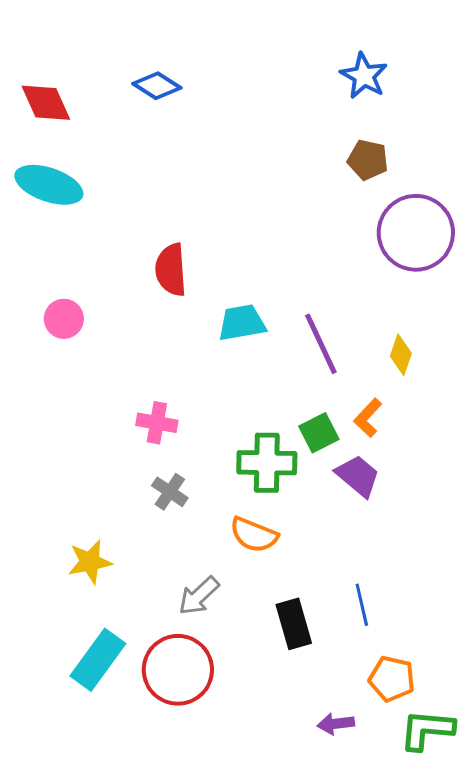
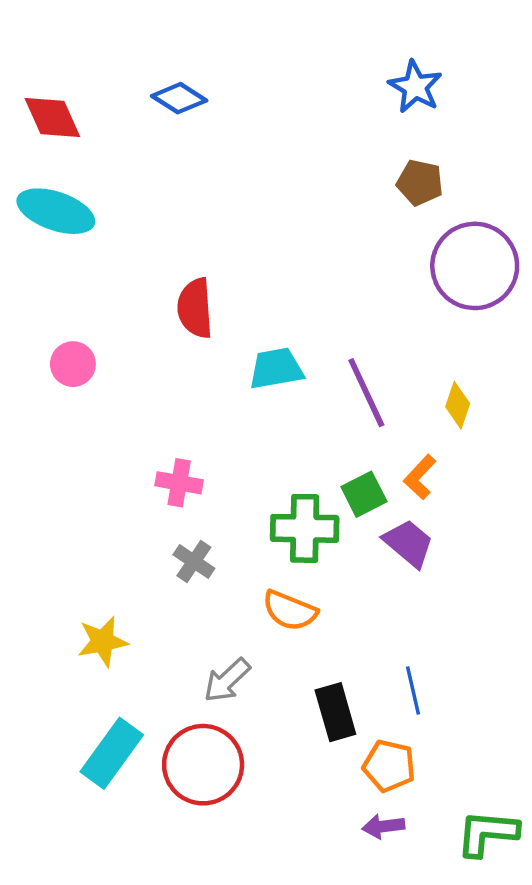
orange pentagon: (392, 679) -> (389, 766), moved

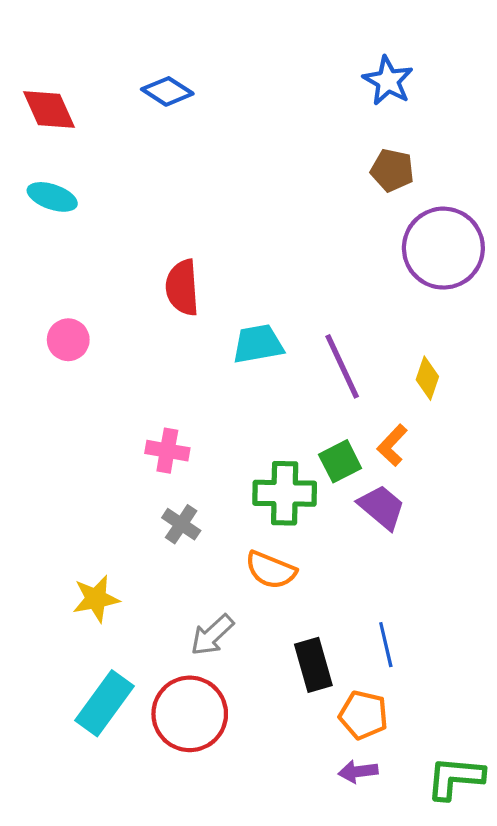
cyan ellipse: (56, 211) -> (52, 197), size x0.7

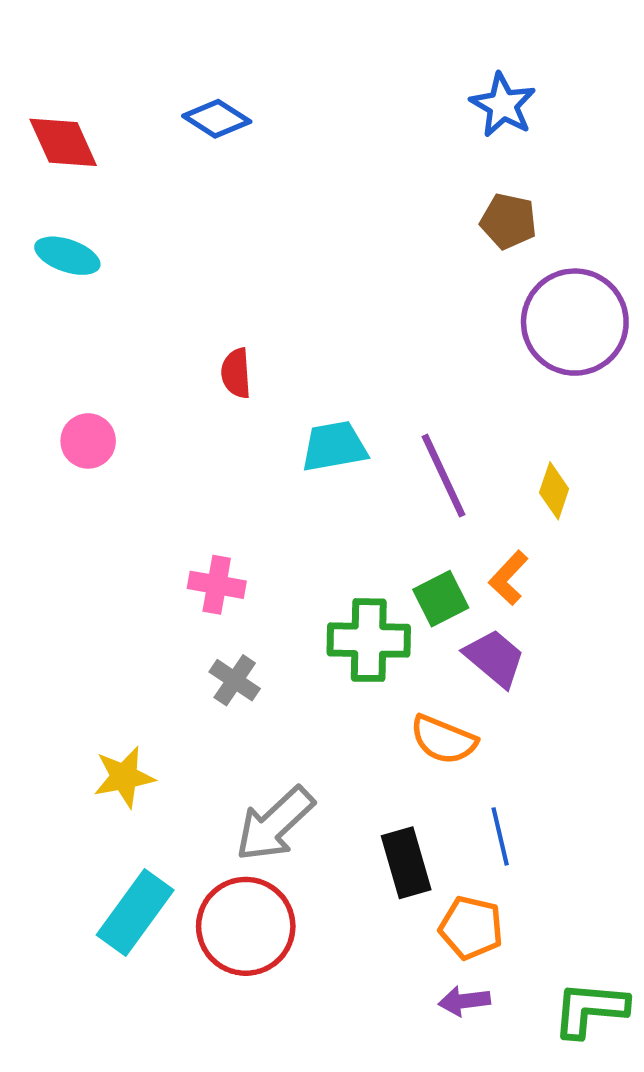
red semicircle: (182, 288) -> (236, 373), size x0.7
orange semicircle: (271, 570) -> (443, 740), moved
gray arrow: (212, 635) -> (275, 824), size x1.4

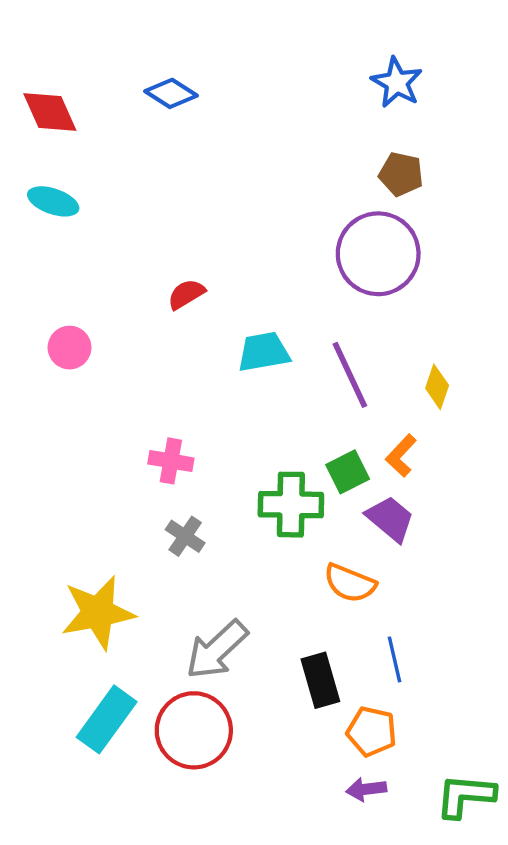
purple circle: (575, 322) -> (378, 254), moved
red semicircle: (236, 373) -> (186, 294), turned 63
yellow star: (124, 777) -> (98, 613), size x1.5

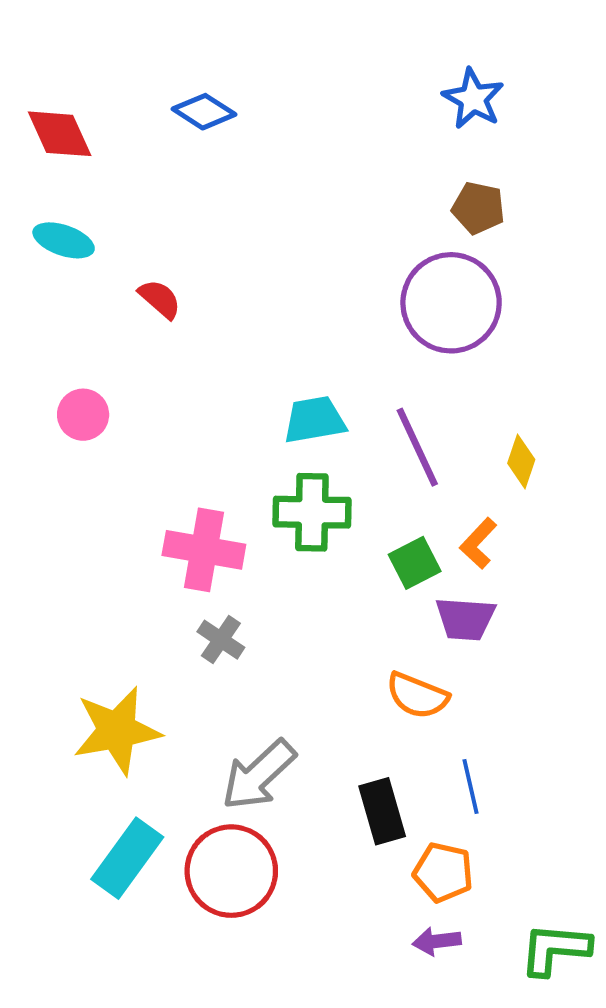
red semicircle: (186, 294) -> (160, 299), moved, turned 72
pink cross: (171, 461) -> (204, 550), size x1.5
green cross: (291, 505) -> (312, 512), moved
purple trapezoid: (390, 519) -> (465, 619), turned 144

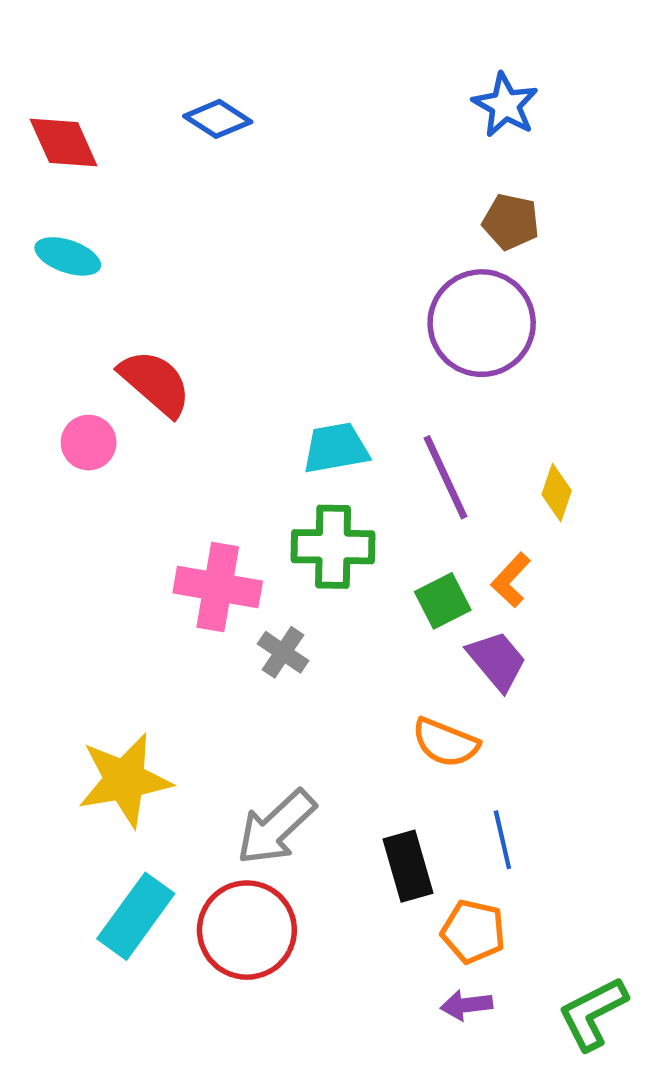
red semicircle: (160, 299) -> (155, 383), moved, size x1.6
purple trapezoid: (465, 619) -> (497, 661), turned -134
gray cross: (221, 640) -> (283, 652), moved
green L-shape: (555, 949) -> (593, 1013), turned -32

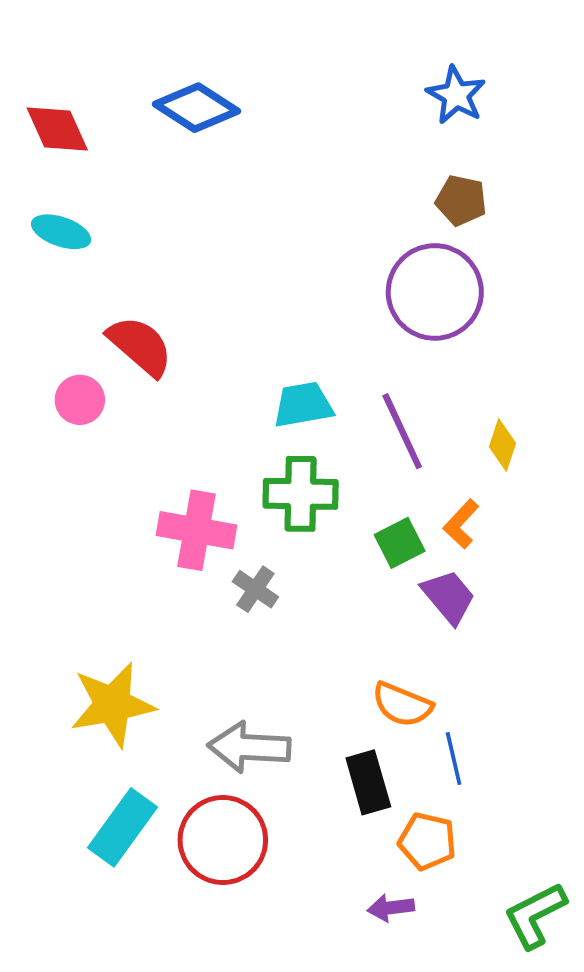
blue diamond: (218, 119) -> (197, 108), size x1.4
orange semicircle: (446, 743) -> (402, 705), moved
gray arrow: (276, 827) -> (249, 747), turned 46
purple arrow: (466, 1005) -> (391, 908), moved

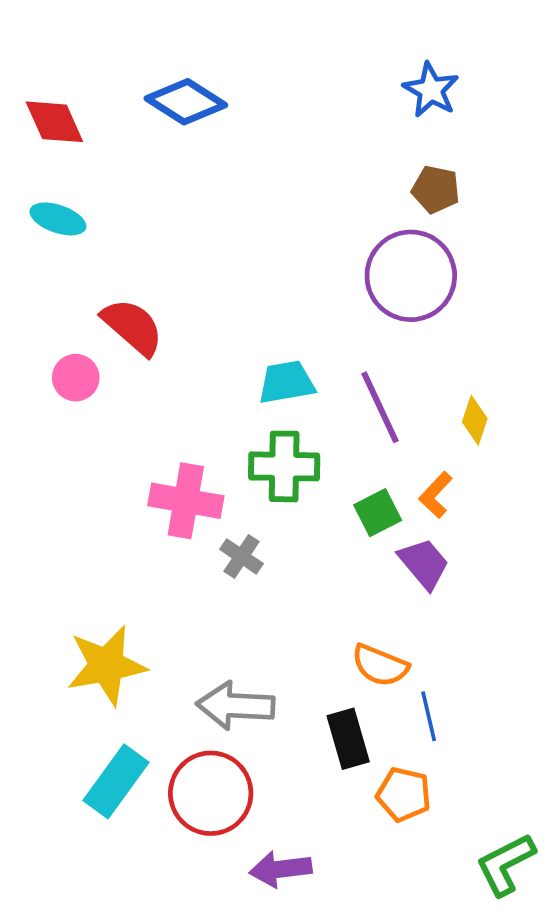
purple arrow: (391, 908) -> (281, 869), moved, size x1.4

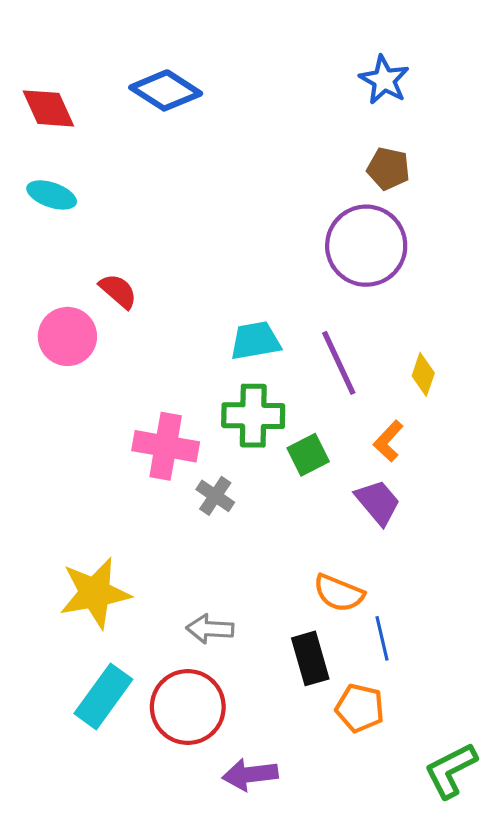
red semicircle: (133, 327) -> (118, 291), size x0.7
pink circle: (76, 378) -> (67, 336), size x1.4
green square: (378, 513) -> (308, 455), moved
gray arrow: (236, 706) -> (210, 629), size x0.7

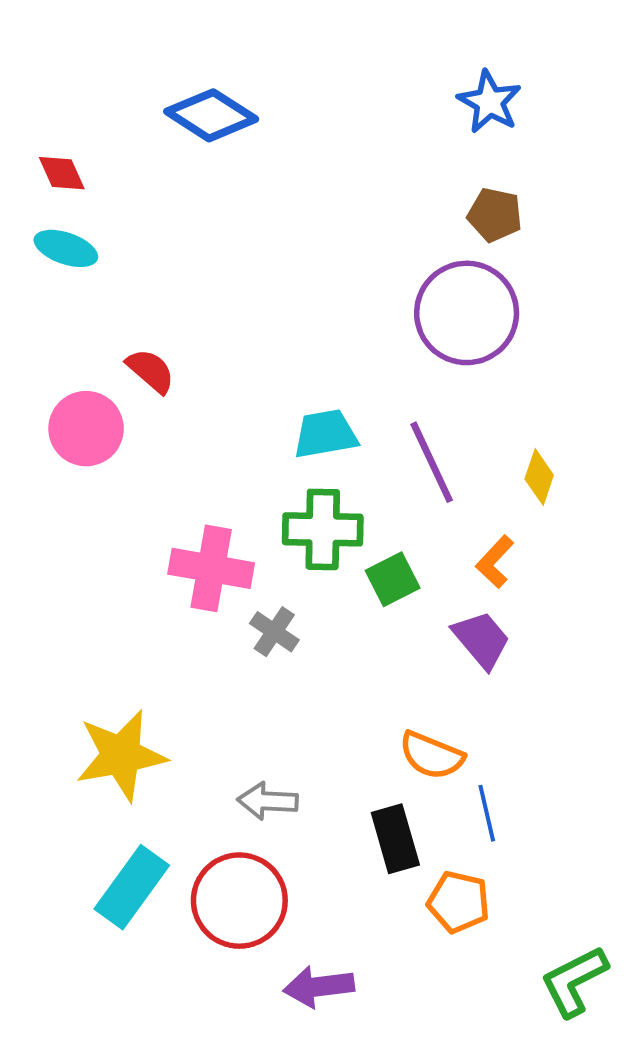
red diamond: (48, 108) -> (62, 173), moved, size x0.7

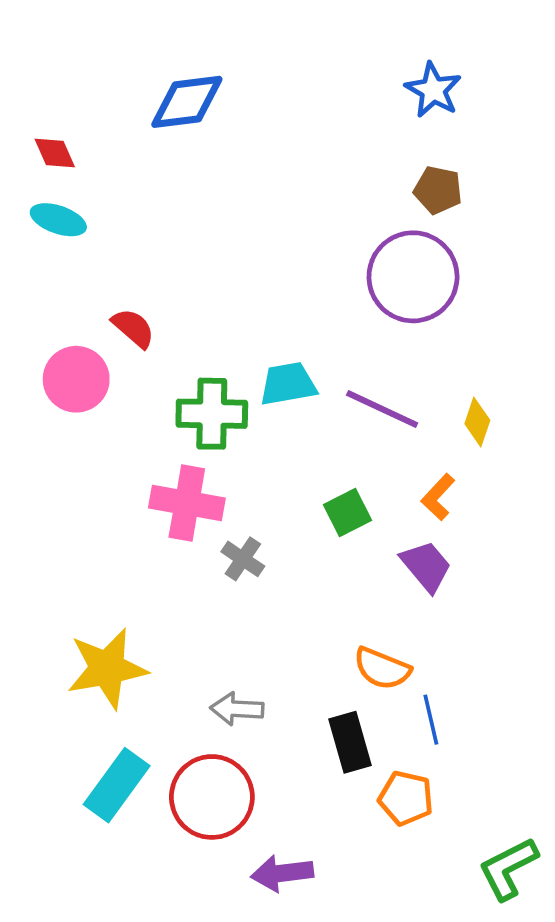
blue diamond: (211, 115) -> (187, 102), turned -40
purple line: (432, 462) -> (382, 409), turned -40
green cross: (323, 529) -> (212, 414), moved

